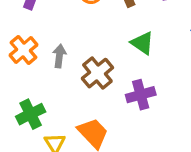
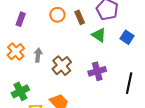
green triangle: (142, 43) -> (99, 35), moved
purple cross: (141, 95) -> (97, 71), moved

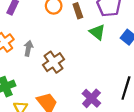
purple cross: (97, 71) -> (91, 98), moved, turned -36

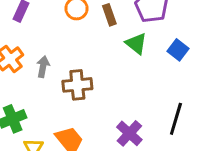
brown cross: (54, 62) -> (77, 85), turned 30

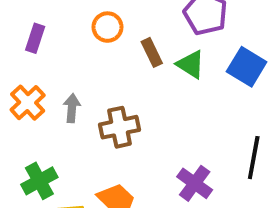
brown rectangle: (109, 15) -> (152, 52), moved
blue square: (178, 50) -> (247, 67), size x1.4

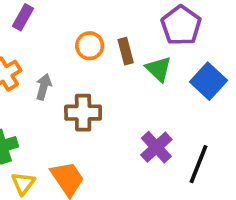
orange circle: (107, 27) -> (90, 46), moved
purple cross: (195, 183) -> (156, 147), moved

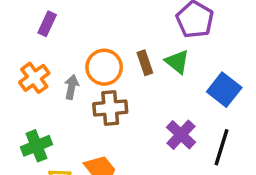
orange circle: (90, 46) -> (104, 67), moved, size x1.4
brown rectangle: (126, 51) -> (145, 63), moved
blue square: (209, 81) -> (224, 90), moved

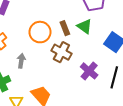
gray arrow: (71, 87) -> (21, 61), moved
brown cross: (110, 108) -> (61, 52), moved, turned 36

